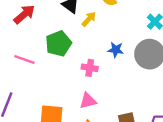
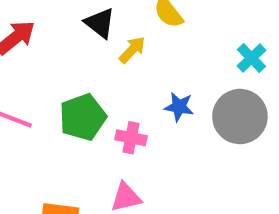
green pentagon: (58, 44) -> (83, 117), moved

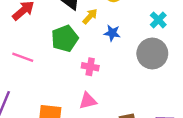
blue star: (179, 107) -> (112, 33), moved
green pentagon: (83, 117) -> (65, 39), moved

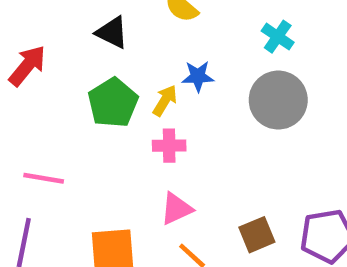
yellow arrow: (90, 16) -> (165, 100), moved
pink line: (23, 57) -> (44, 178), moved

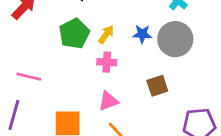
blue star: (198, 76) -> (142, 34), moved
brown square: (257, 235) -> (157, 86), moved

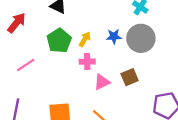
pink line: (29, 77) -> (26, 65), moved, turned -42
pink triangle: (108, 101) -> (102, 82), moved

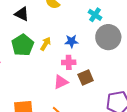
gray circle: (141, 38) -> (108, 37), moved
pink cross: (87, 62) -> (69, 62), moved

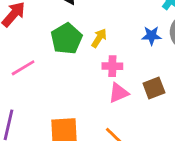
blue star: (71, 41) -> (151, 36), moved
pink cross: (69, 62) -> (112, 66), moved

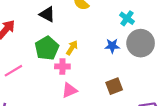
pink cross: (112, 66) -> (62, 66), moved
pink triangle: (119, 93) -> (69, 90), moved

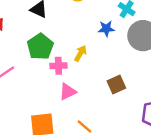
blue star: (112, 46) -> (106, 29), moved
yellow arrow: (72, 48) -> (80, 53), moved

